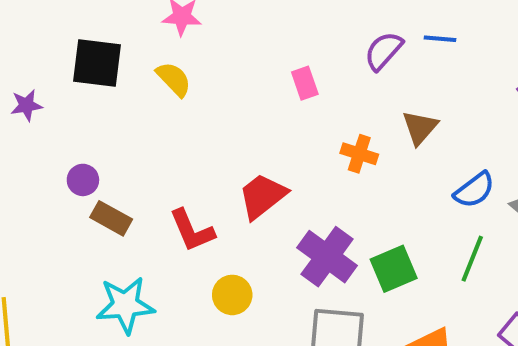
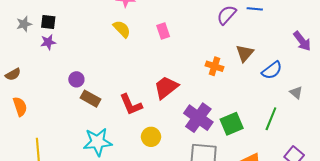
black square: (97, 63) -> (48, 22), moved, size x0.6
pink rectangle: (305, 83) -> (163, 31), moved
blue semicircle: (474, 190) -> (272, 70), moved

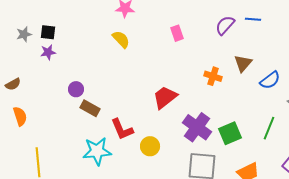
pink rectangle: (163, 31) -> (177, 33), moved
red L-shape: (131, 105) -> (122, 129), moved

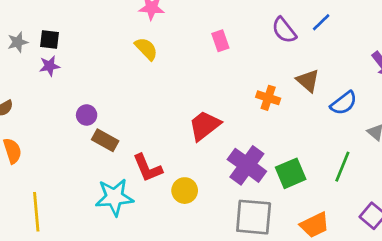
blue line: (253, 19) -> (321, 22), turned -49
purple semicircle: (225, 25) -> (284, 30), turned -80
brown triangle: (243, 63) -> (308, 81), turned -30

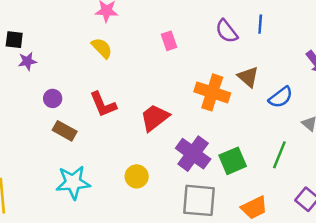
blue line: (321, 22) -> (260, 24), turned -42
purple star: (49, 66) -> (27, 61), moved
orange cross: (268, 98) -> (212, 92), size x1.6
purple circle: (87, 115) -> (53, 98), moved
red L-shape: (148, 168) -> (103, 104), moved

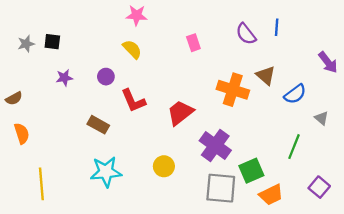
purple star: (27, 61) -> (64, 78), moved
purple circle: (53, 98) -> (106, 77), moved
green square: (233, 161) -> (251, 171), moved

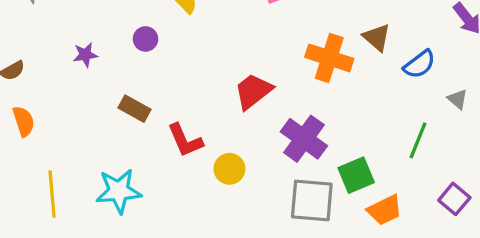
purple star: (64, 78) -> (85, 55), moved
red L-shape: (133, 101) -> (185, 140), moved
cyan star: (106, 172) -> (119, 191), moved

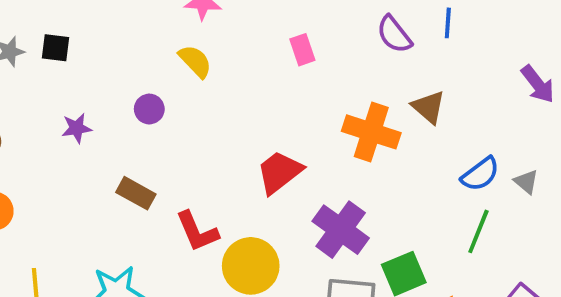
blue semicircle: (420, 64) -> (480, 174), moved
yellow circle: (229, 169) -> (251, 266), size x1.5

